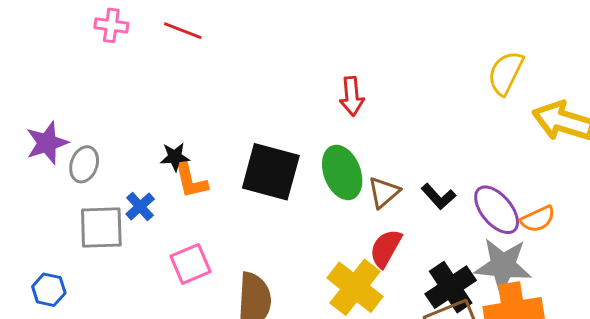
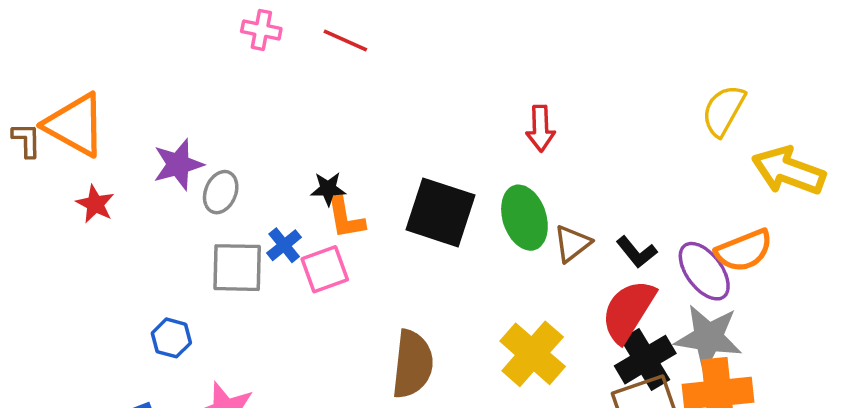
orange semicircle: (538, 219) -> (744, 250), moved, size x1.4
red semicircle: (386, 248) -> (628, 311), moved, size x1.4
pink square: (191, 264) -> (325, 269), moved

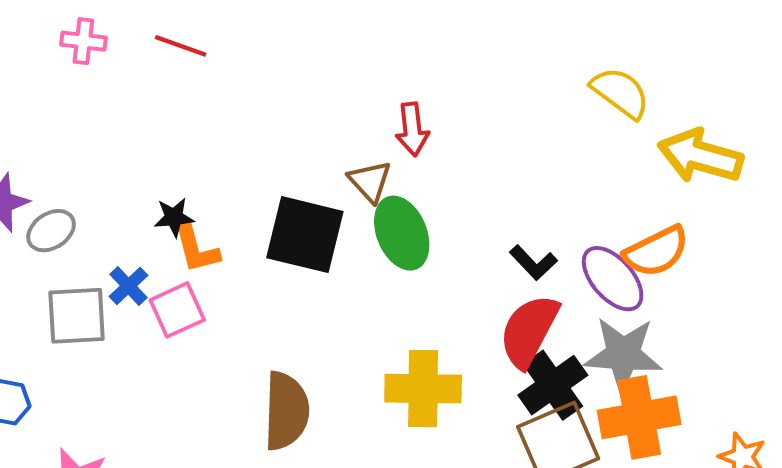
yellow semicircle: (723, 110) -> (620, 93), turned 102
gray ellipse: (221, 192) -> (51, 231), turned 39
brown triangle: (572, 244) -> (370, 181), moved, turned -30
yellow cross: (533, 354) -> (423, 389), turned -36

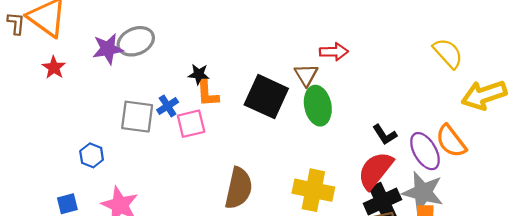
red arrow: (412, 129) -> (334, 52), turned -96
yellow arrow: (700, 156) -> (484, 95), turned -45
gray ellipse: (51, 231) -> (136, 41), moved, size x1.4
orange semicircle: (656, 251) -> (451, 141), turned 68

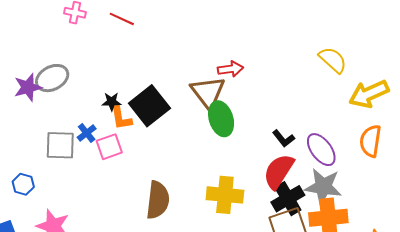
brown triangle: (306, 75) -> (208, 92), size x1.6
black square: (266, 97) -> (149, 106), moved, turned 33
orange semicircle: (451, 141) -> (371, 141), moved, turned 52

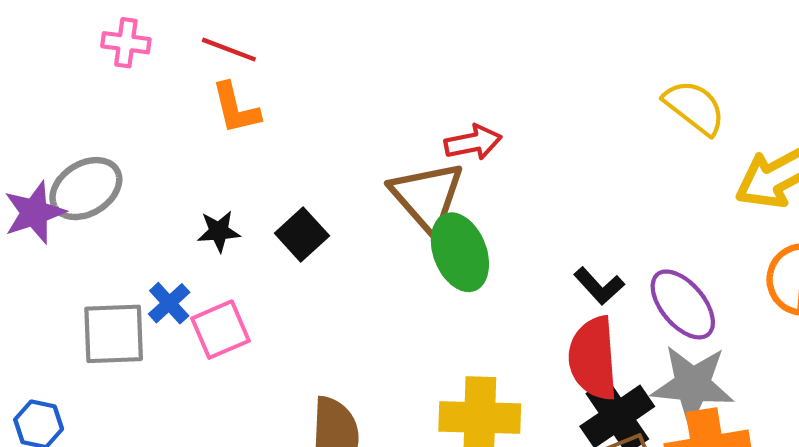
black square: (149, 106) -> (302, 235), size x0.6
orange L-shape: (121, 118) -> (236, 108), moved
red semicircle: (279, 171) -> (593, 358), turned -33

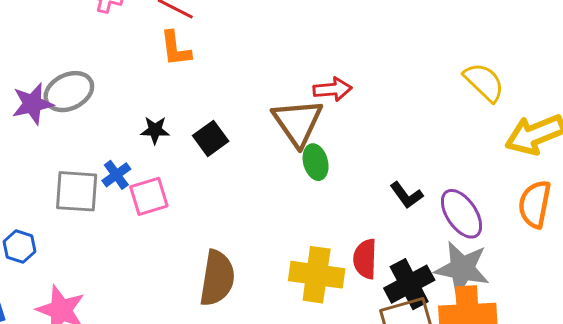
green ellipse: (460, 252) -> (316, 162), size x0.7
red semicircle: (593, 358) -> (365, 259), moved, size x0.7

